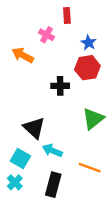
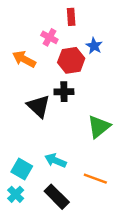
red hexagon: (87, 68) -> (71, 60), moved
black triangle: (34, 128) -> (39, 106), moved
black rectangle: (53, 185) -> (57, 197), turned -60

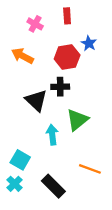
pink cross: (49, 37) -> (35, 24), moved
green triangle: (99, 127) -> (77, 120), moved
cyan arrow: (55, 160) -> (52, 135), moved, turned 60

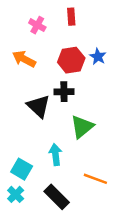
blue star: (89, 43) -> (98, 57), moved
cyan arrow: (52, 135) -> (55, 155), moved

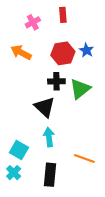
pink cross: (37, 25) -> (33, 22), turned 32
black triangle: (39, 106) -> (45, 107), moved
green triangle: (82, 127) -> (80, 89), moved
black rectangle: (57, 197) -> (50, 175), turned 50

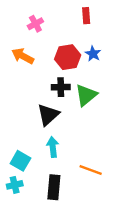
red rectangle: (63, 15) -> (86, 16), moved
black triangle: (45, 107) -> (48, 115), turned 35
cyan cross: (14, 173) -> (15, 185), turned 32

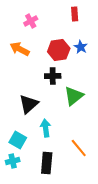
green triangle: (86, 95) -> (74, 96), moved
black triangle: (48, 115) -> (29, 104), moved
orange line: (91, 170) -> (79, 148), turned 30

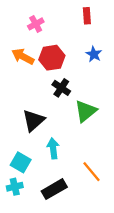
red hexagon: (59, 50) -> (52, 58), moved
black cross: (53, 76) -> (61, 88), turned 35
black rectangle: (47, 163) -> (54, 189), turned 55

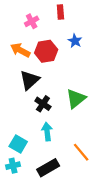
red rectangle: (87, 16) -> (60, 12), moved
blue star: (94, 54) -> (75, 41), moved
black cross: (61, 88) -> (43, 104), moved
black triangle: (33, 120) -> (30, 80), moved

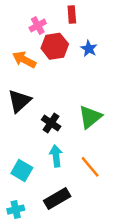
red hexagon: (46, 51) -> (55, 46), moved
black triangle: (30, 80) -> (19, 101), moved
orange line: (81, 152) -> (90, 167), moved
cyan cross: (13, 166) -> (16, 210), moved

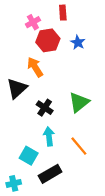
orange arrow: (24, 60) -> (35, 67), moved, turned 30
cyan square: (22, 171) -> (29, 156), moved

